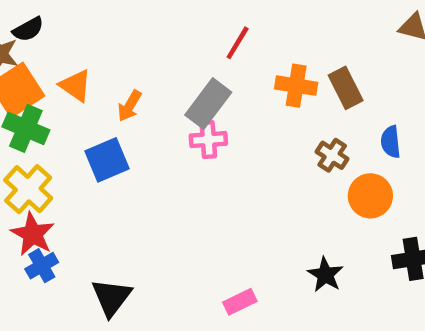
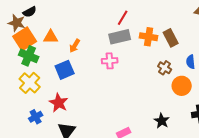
orange triangle: (75, 86) -> (51, 37), turned -35
gray rectangle: (208, 104) -> (120, 37), moved, turned 40
red star: (33, 234) -> (59, 103), moved

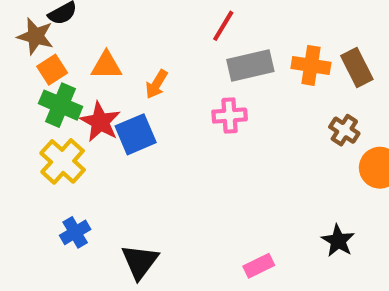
red line: (123, 18) -> (223, 26), moved
orange square: (25, 39) -> (52, 70), size x0.6
red star: (59, 103) -> (100, 122), moved

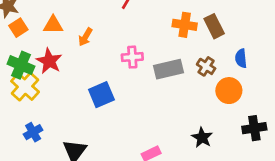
gray rectangle: (250, 65) -> (169, 69), moved
green cross: (61, 105) -> (21, 65), moved
blue square: (136, 134) -> (101, 95), moved

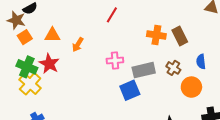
blue square: (101, 95) -> (130, 90), moved

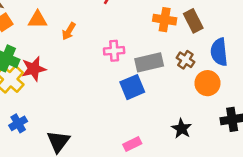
blue semicircle: (201, 62) -> (219, 52), size x1.5
red star: (49, 64) -> (34, 69), moved, turned 30

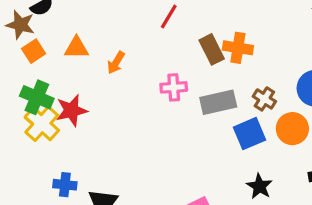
brown rectangle: (193, 21) -> (212, 49), moved
blue square: (132, 87) -> (250, 134), moved
blue cross: (18, 123) -> (65, 185), moved, turned 36

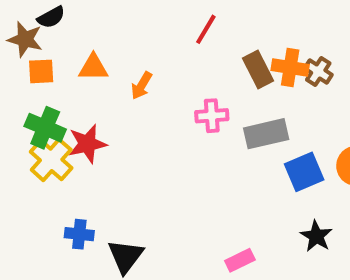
orange square: (34, 51) -> (41, 71), turned 30
brown cross: (264, 99) -> (318, 71), moved

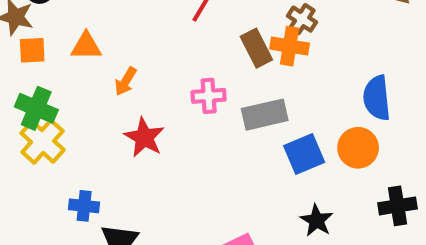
brown cross: (318, 71) -> (302, 19), moved
orange arrow: (142, 86) -> (126, 81), moved
red star: (87, 144) -> (144, 137), moved, turned -30
blue cross: (79, 234) -> (84, 206), moved

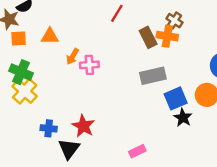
pink cross: (209, 96) -> (89, 65), moved
red star: (144, 137) -> (83, 126), moved
black star: (317, 220) -> (183, 118), moved

